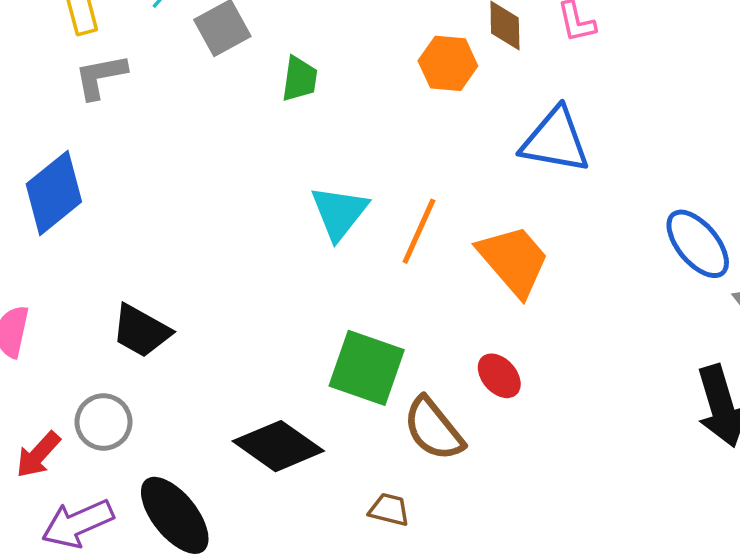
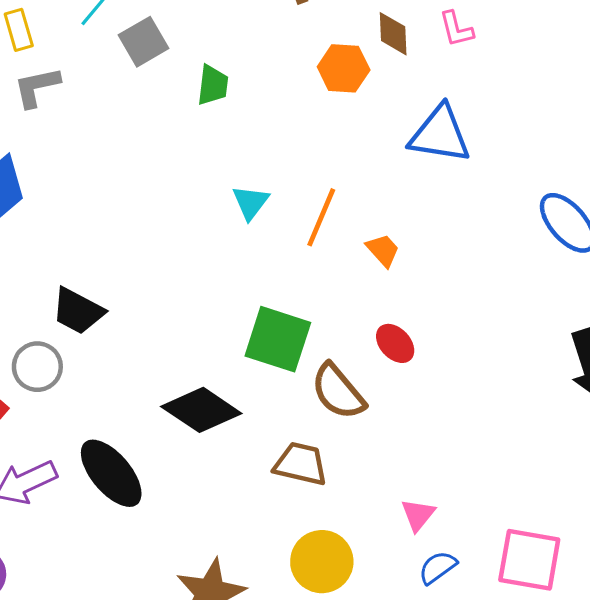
cyan triangle: (339, 213) -> (251, 202), size x0.7
orange trapezoid: (514, 260) -> (383, 250), moved, size x0.5
gray circle: (104, 422) -> (37, 367), moved
brown trapezoid: (389, 510) -> (301, 464), size x1.5

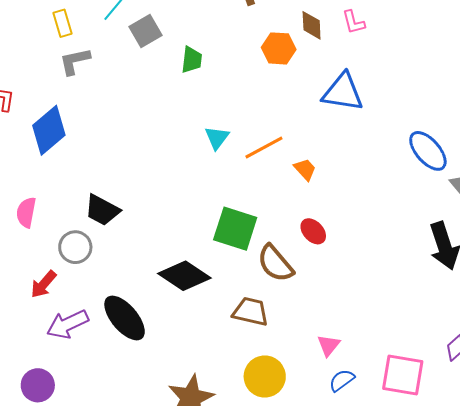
orange line: (321, 217) -> (264, 148), turned 39

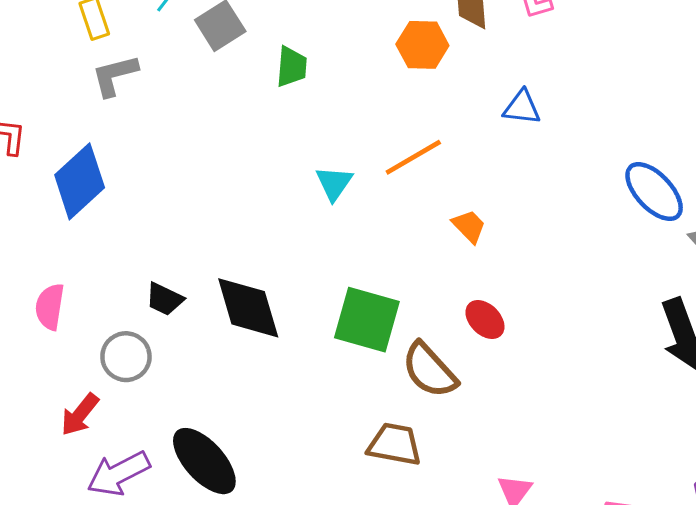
blue triangle: (343, 92) -> (522, 107), size x0.6
orange line: (264, 148) -> (413, 157), moved
black trapezoid: (102, 210) -> (165, 299), size x0.7
black diamond: (184, 276) -> (248, 308), moved, turned 42

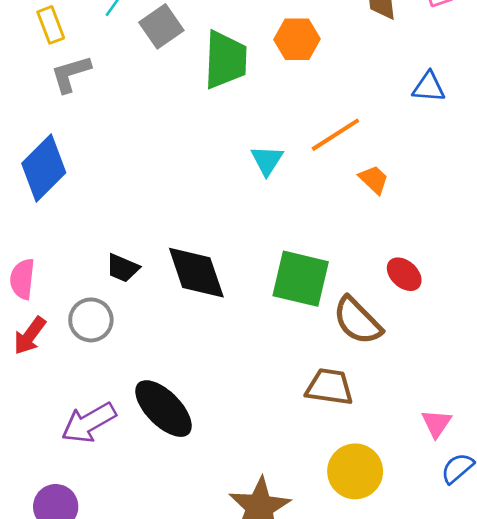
orange hexagon: (422, 45) -> (297, 39), moved
green trapezoid: (292, 67) -> (225, 60), size x1.6
orange trapezoid: (469, 226) -> (374, 179), moved
red arrow: (80, 415) -> (30, 336), moved

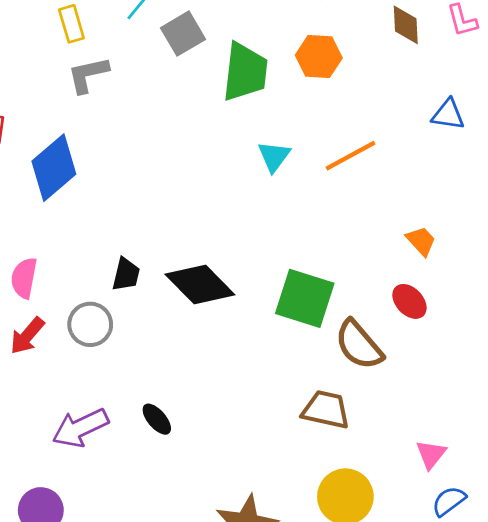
cyan triangle: (267, 160) -> (274, 156), moved
orange trapezoid: (374, 179) -> (421, 241), moved
black trapezoid: (123, 268) -> (126, 274), turned -104
black diamond: (196, 273) -> (200, 284), turned -30
black ellipse: (163, 409) -> (157, 419), size x0.5

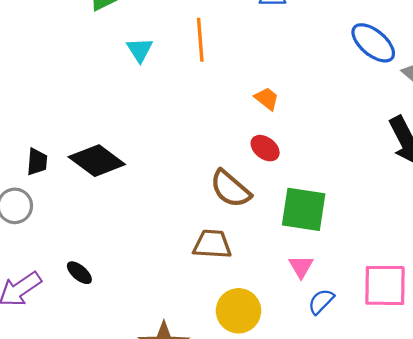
orange line: (350, 156) -> (200, 40), turned -57
green square: (305, 298) -> (304, 209), moved

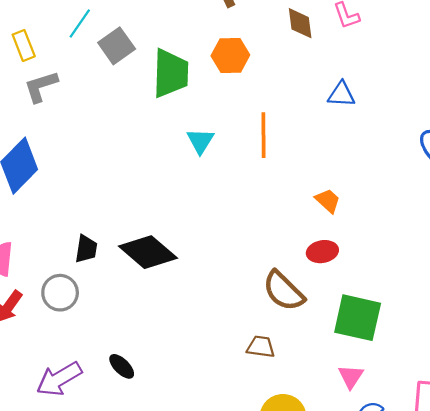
red ellipse: (265, 148) -> (322, 252), turned -52
brown trapezoid: (212, 244) -> (261, 347), size x0.7

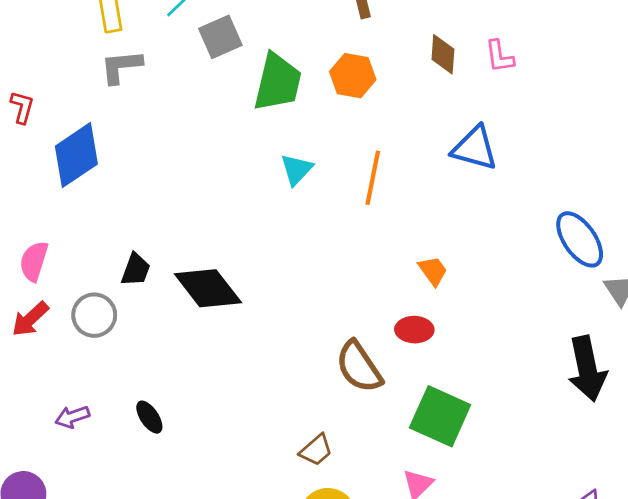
blue triangle: (341, 94) -> (475, 148), size x1.4
brown trapezoid: (261, 347) -> (316, 450), moved, turned 120
purple arrow: (59, 379) -> (72, 417), size x0.6

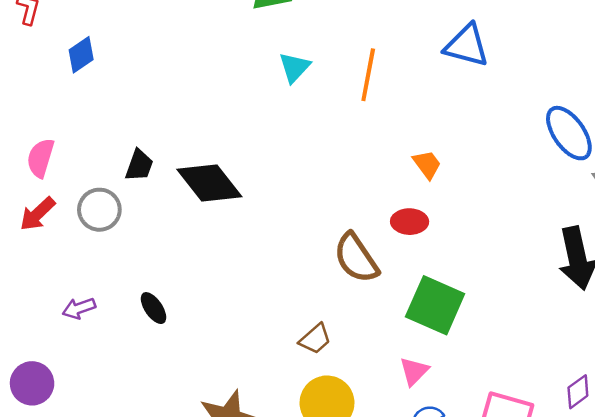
blue diamond: (76, 155) -> (81, 55), size x0.6

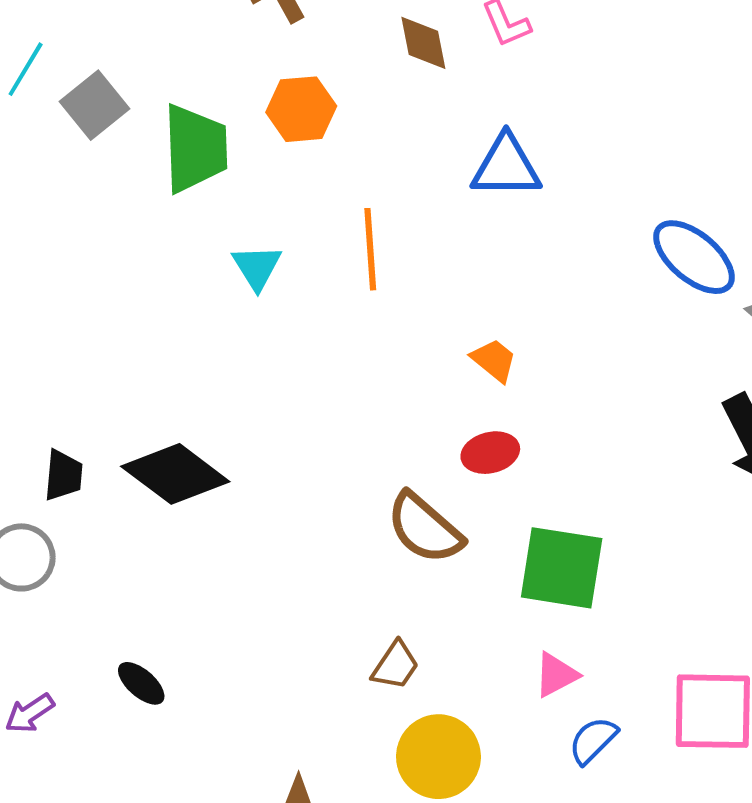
pink triangle: (414, 371) -> (556, 675), turned 32

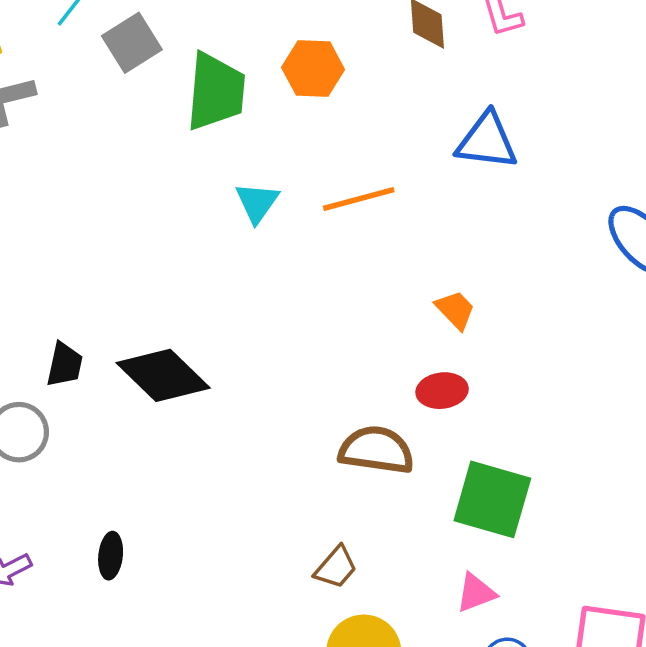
orange line: (370, 249) -> (359, 199), turned 72
brown semicircle: (425, 528) -> (376, 450), turned 140
black ellipse: (141, 683) -> (111, 556), turned 48

